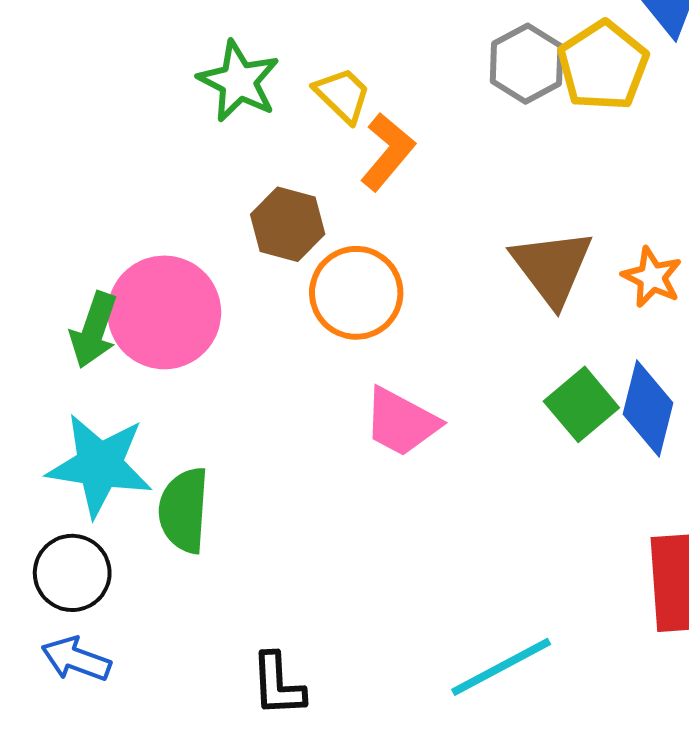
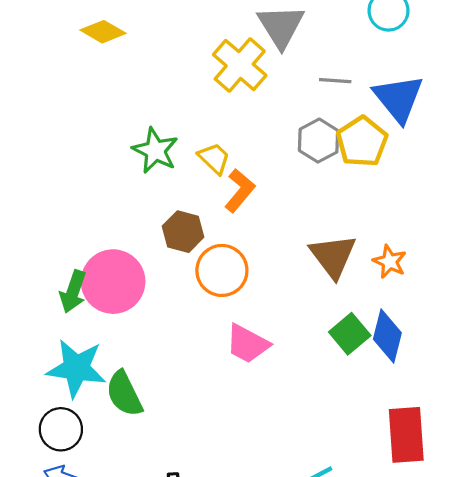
green semicircle: (184, 510) -> (124, 394), turned -30

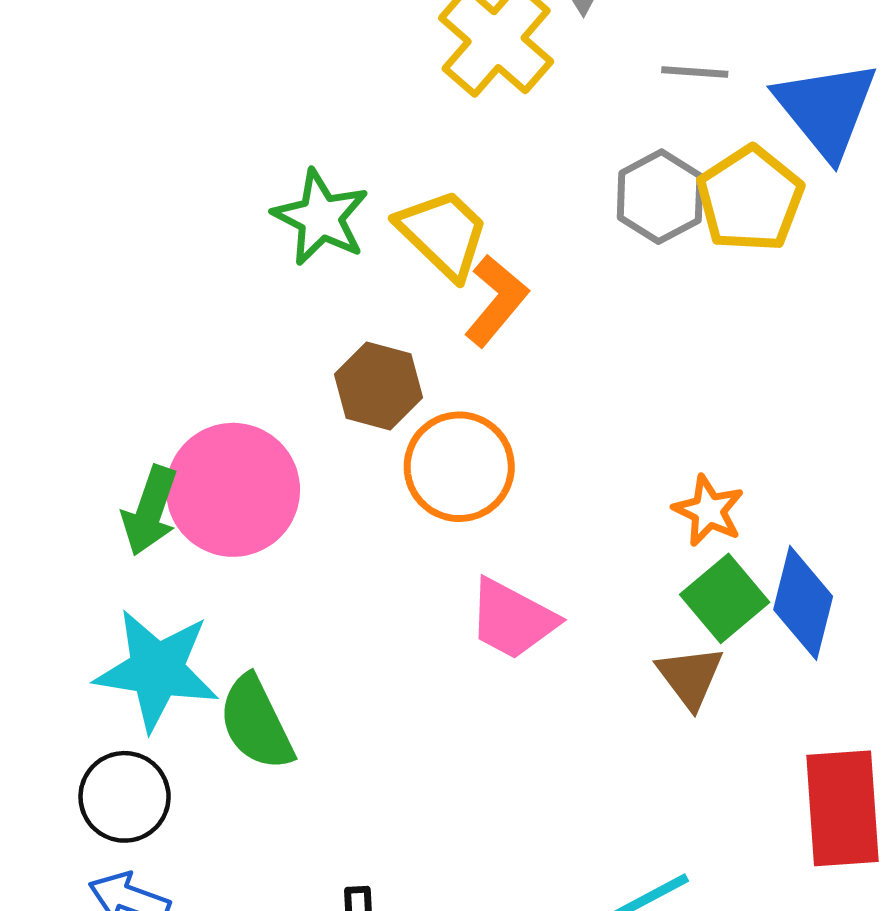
yellow trapezoid: (214, 158) -> (443, 234), size x1.4
brown triangle: (333, 256) -> (690, 677), moved, size x0.7
orange star: (390, 262) -> (709, 511), moved

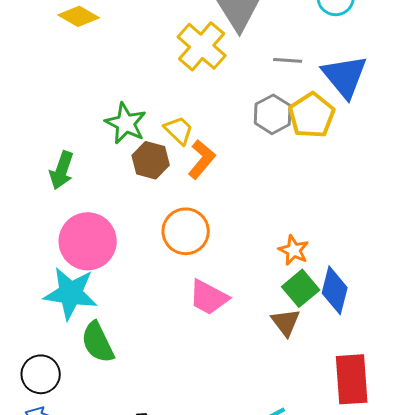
yellow trapezoid: (443, 234) -> (179, 130), size x0.7
brown hexagon: (378, 386) -> (151, 160), moved
green arrow: (150, 511) -> (62, 170), moved
cyan star: (157, 670) -> (71, 293), moved

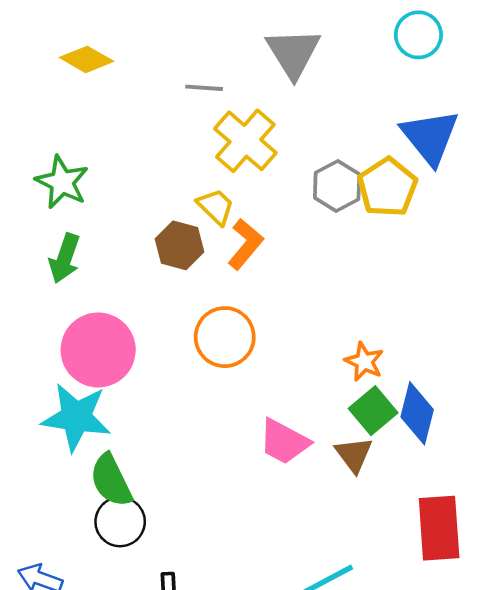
yellow cross: (202, 46) -> (245, 141), moved
gray line: (288, 60) -> (204, 88), moved
green star: (126, 123) -> (62, 182), moved
pink trapezoid: (209, 297) -> (284, 442), moved
black circle: (41, 374) -> (120, 522), moved

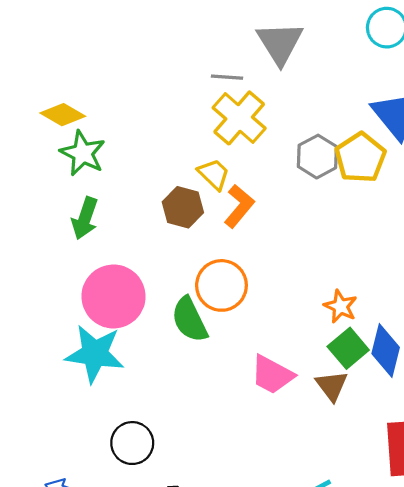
yellow diamond: (87, 59) -> (63, 115), moved
gray line: (204, 88) -> (227, 77), moved
green semicircle: (111, 480) -> (190, 320), moved

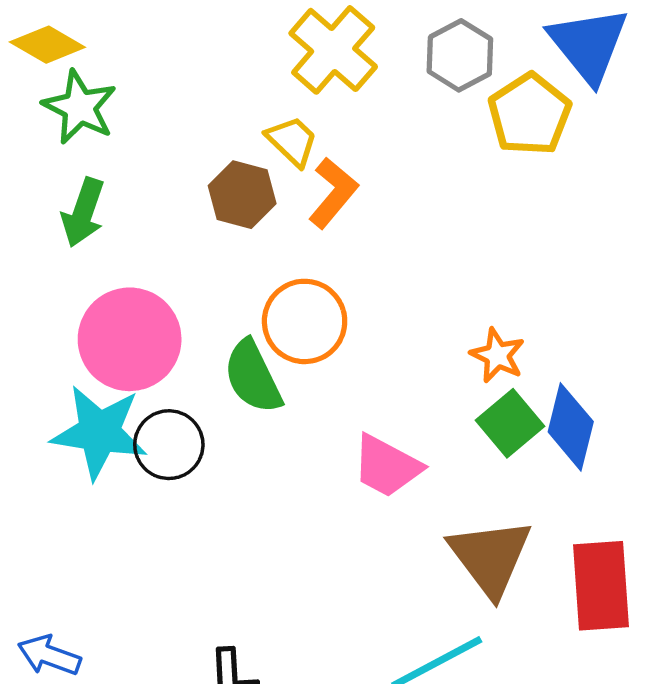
gray hexagon: (317, 157) -> (460, 55), moved
brown triangle: (332, 386) -> (490, 557), moved, size x1.6
black circle: (132, 443) -> (169, 445), moved

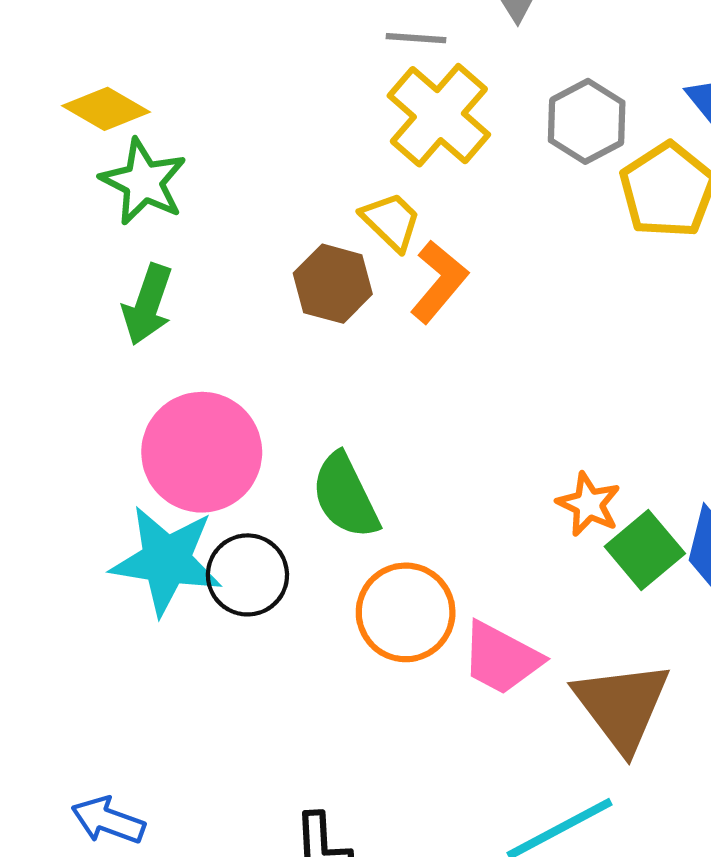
orange circle: (305, 321) -> (406, 612), moved
orange star: (497, 355) -> (589, 504), moved
pink trapezoid: (387, 466) -> (501, 658), moved

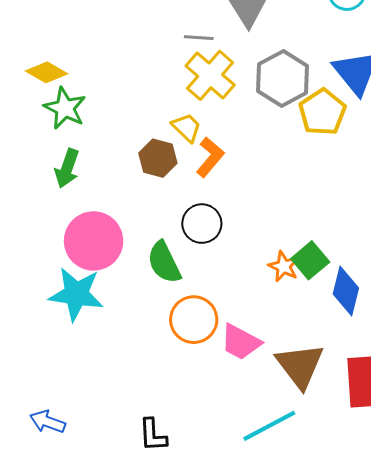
gray hexagon: (587, 121) -> (283, 78), size x1.4
green square: (645, 550) -> (310, 260), moved
black circle: (247, 575) -> (202, 224), moved

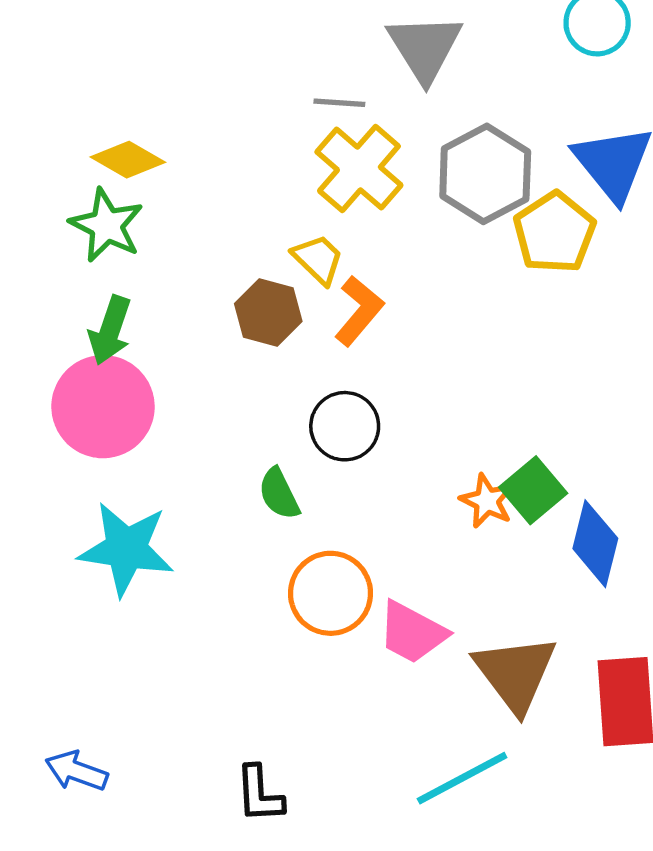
yellow diamond: (47, 72) -> (128, 160), moved
pink circle: (94, 241) -> (103, 407), moved
green semicircle: (164, 262) -> (279, 494), size x0.7

